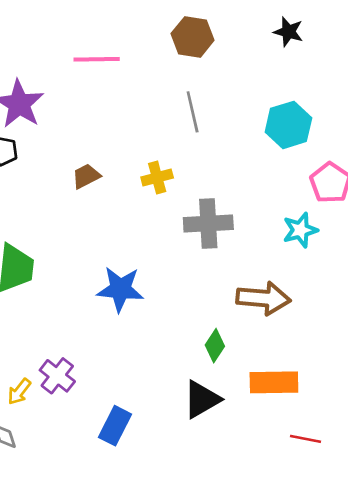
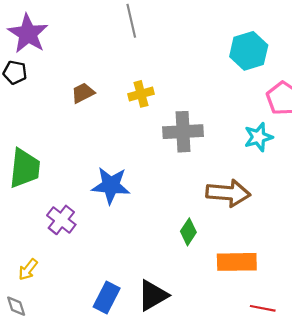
gray line: (193, 112) -> (131, 21), moved
purple cross: (57, 376) -> (61, 220), moved
black triangle: (202, 399) -> (153, 295), moved

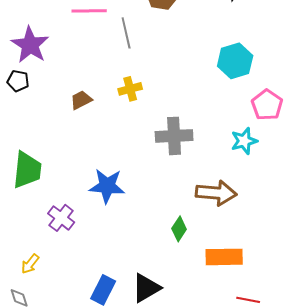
yellow cross: (141, 94) -> (130, 89), moved

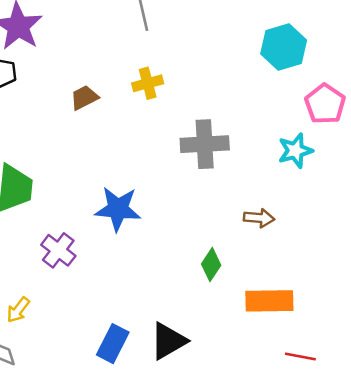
brown arrow: (216, 193) -> (259, 218), size x0.6

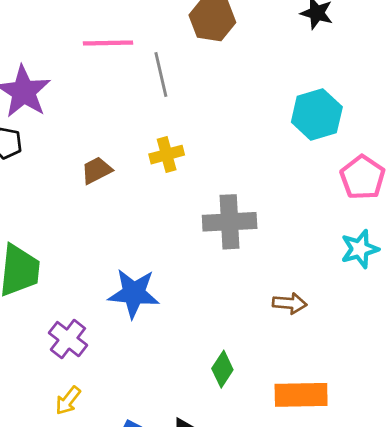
cyan star: (295, 151) -> (360, 249), moved
green diamond: (211, 265) -> (222, 369), moved
yellow arrow: (18, 310) -> (68, 401), moved

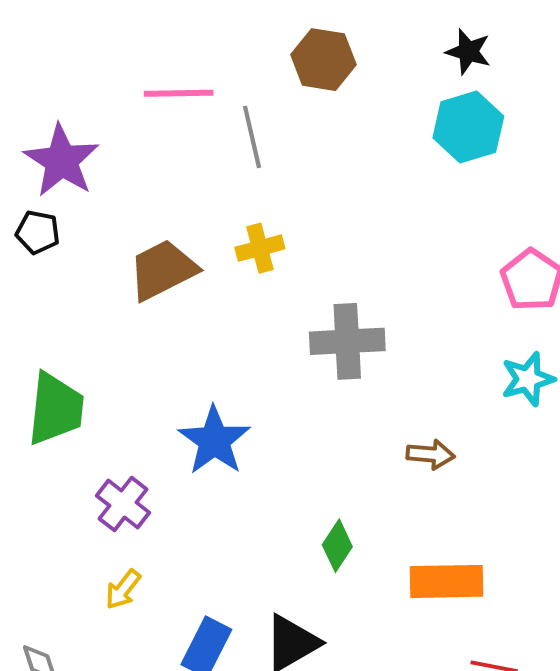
cyan hexagon: (317, 115) -> (468, 127), moved
brown trapezoid: (97, 170) -> (163, 270), size x1.6
blue star: (134, 293) -> (214, 441), turned 30

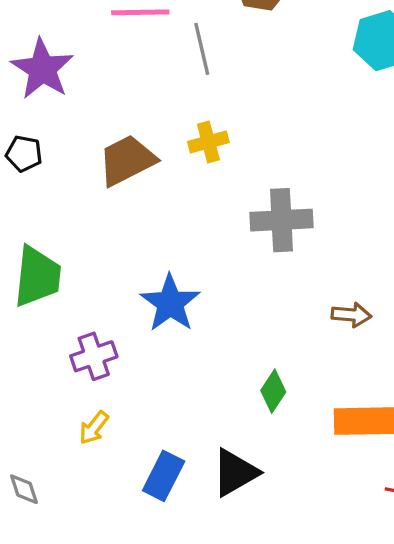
black pentagon: (38, 232) -> (24, 154), moved
purple cross: (123, 504) -> (94, 356), turned 33

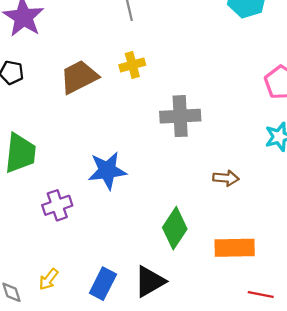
blue star: (170, 303) -> (107, 170), turned 30
green diamond: (273, 391) -> (175, 228), size x1.5
yellow arrow: (94, 428) -> (49, 279), moved

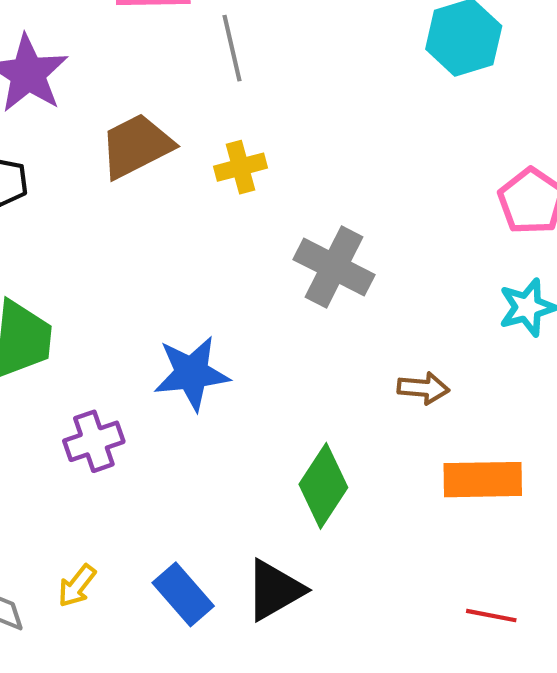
brown trapezoid: (79, 77) -> (136, 146), moved
gray cross: (180, 116) -> (334, 267), turned 30
orange rectangle: (235, 248) -> (483, 480), moved
blue rectangle: (103, 284) -> (183, 594), turned -68

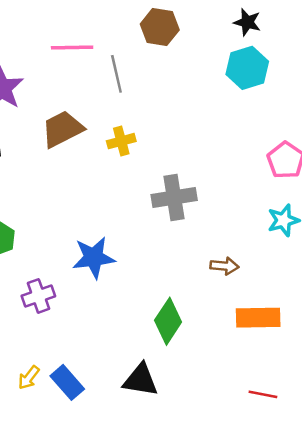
gray cross: (334, 267) -> (174, 198), turned -36
black triangle: (275, 590) -> (140, 380), turned 39
blue rectangle: (183, 594) -> (67, 382), moved

